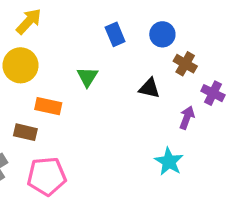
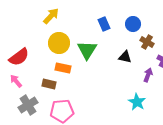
yellow circle: (21, 65) -> (59, 43), moved
green triangle: (87, 77) -> (87, 50), size x1.5

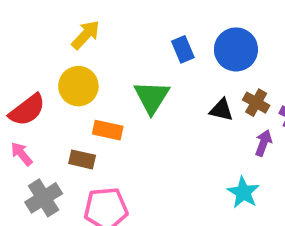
blue circle: (133, 24) -> (236, 49), size x1.5
brown cross: (147, 42) -> (256, 103), moved
yellow circle: (59, 43) -> (78, 86), moved

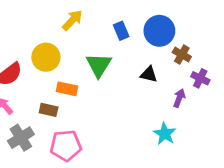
yellow arrow: (86, 35) -> (72, 20), moved
brown cross: (256, 103) -> (182, 55), moved

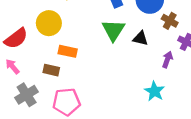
green triangle: (99, 65) -> (113, 30), moved

